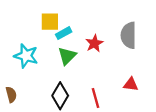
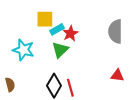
red star: (94, 43) -> (70, 33), moved
red line: (96, 98) -> (70, 88), moved

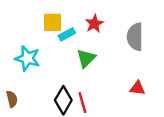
red star: (70, 33) -> (94, 24), moved
green triangle: (60, 50) -> (86, 58), moved

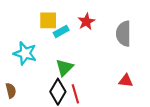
green triangle: (86, 58) -> (64, 68), moved

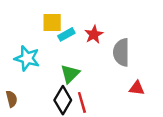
red star: (86, 22) -> (94, 34), moved
gray semicircle: (124, 34) -> (121, 52), moved

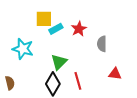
gray semicircle: (121, 52) -> (102, 44), size x0.7
red line: (82, 102) -> (78, 81), moved

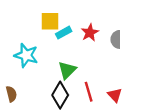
gray semicircle: (102, 44) -> (116, 39), moved
red triangle: (115, 74) -> (115, 95), moved, turned 40

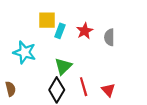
cyan rectangle: (64, 33) -> (60, 31), turned -40

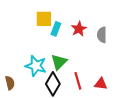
cyan star: (24, 52) -> (36, 66), moved
red triangle: (108, 90) -> (101, 84), turned -40

